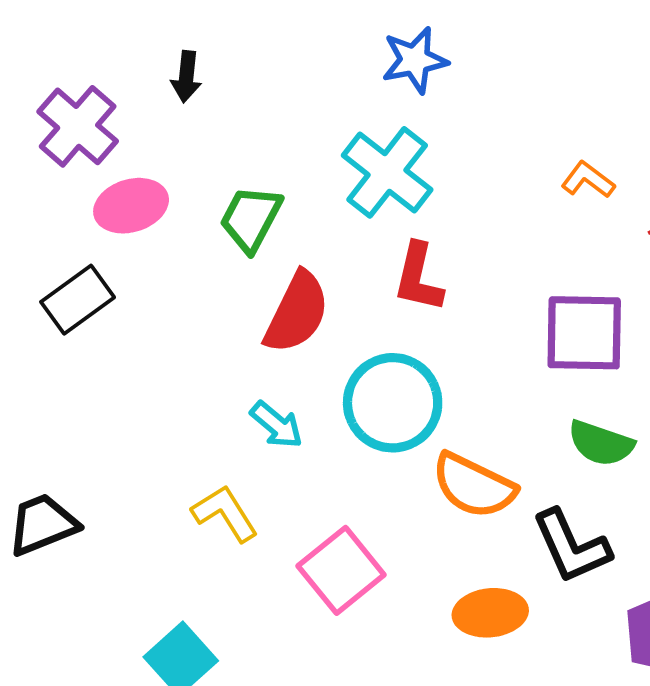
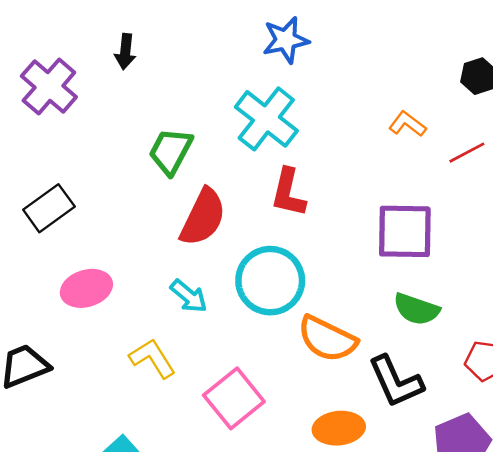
pink ellipse: (131, 206) -> (86, 288), moved

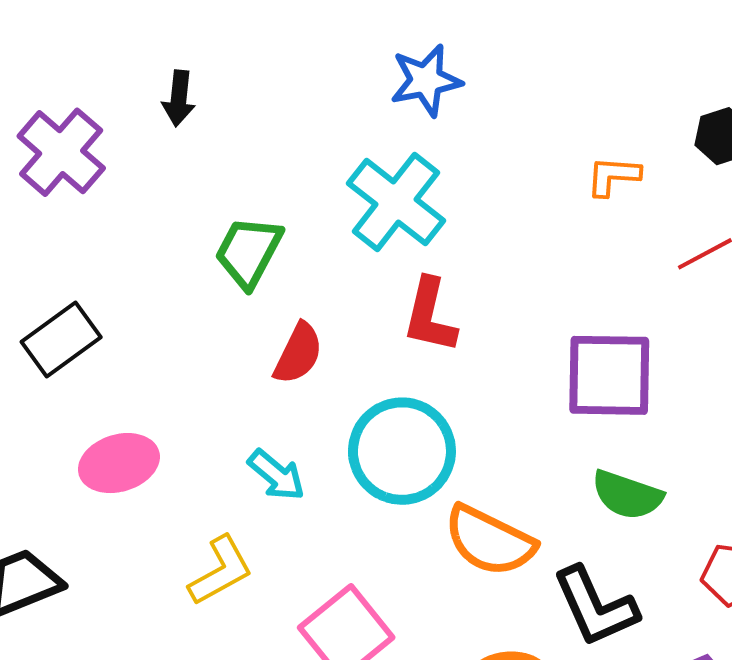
orange L-shape: (407, 124) -> (613, 176), moved, turned -33
red semicircle: (203, 217) -> (298, 353), size x0.7
yellow L-shape: (152, 358) -> (221, 571), turned 93

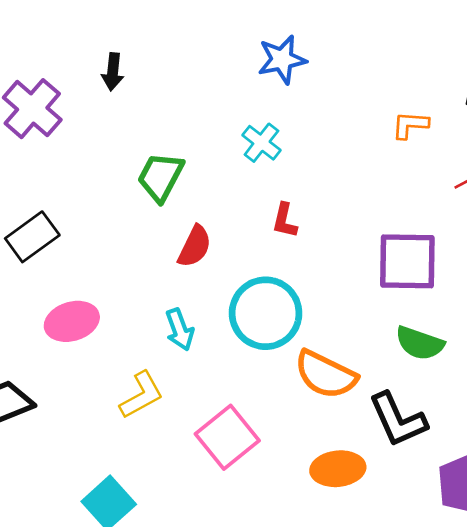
cyan cross: (396, 202) -> (261, 143), size x0.6
red L-shape: (430, 316) -> (285, 220), size x0.7
cyan arrow: (276, 475) -> (180, 330), turned 30

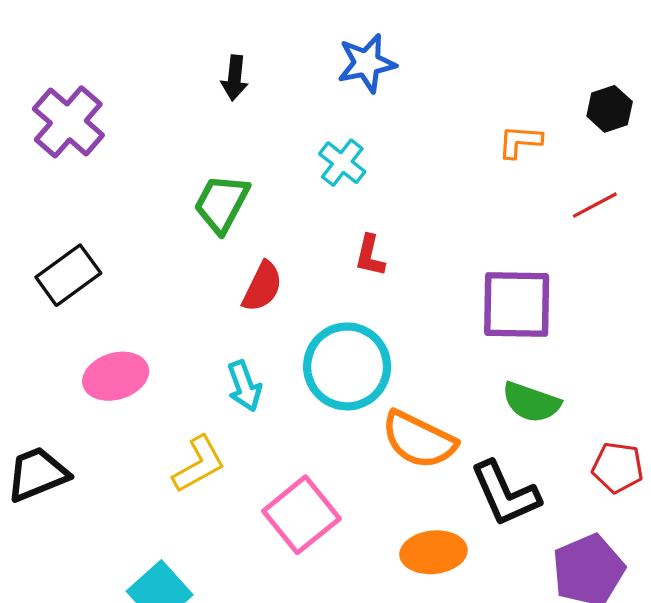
black arrow: (113, 72) -> (235, 78), moved

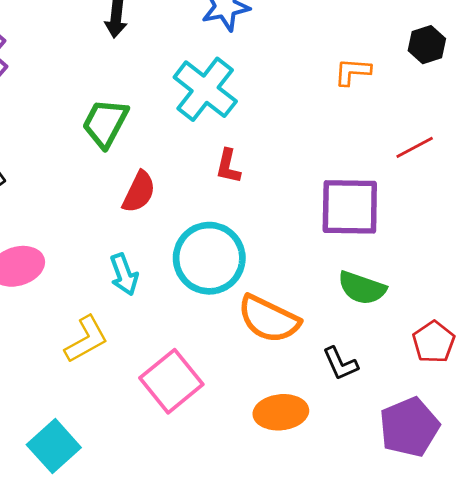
cyan cross: (342, 163) -> (205, 89), size x1.6
red line: (595, 205) -> (415, 147), moved
red pentagon: (618, 468) -> (434, 342), turned 30
black L-shape: (505, 494) -> (340, 364), size x0.6

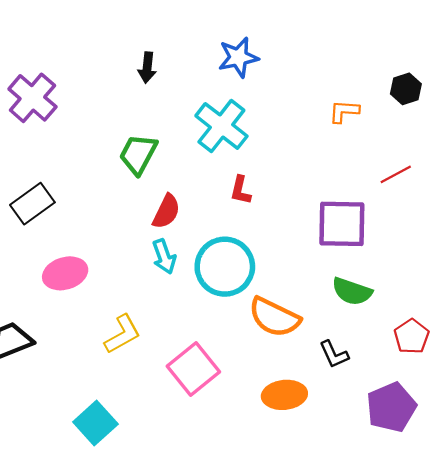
cyan arrow: (124, 274) -> (164, 257), moved

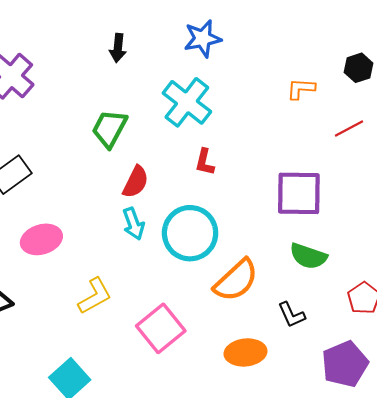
red line: (396, 174) -> (349, 129), moved
orange semicircle: (274, 317) -> (236, 280), turned -69

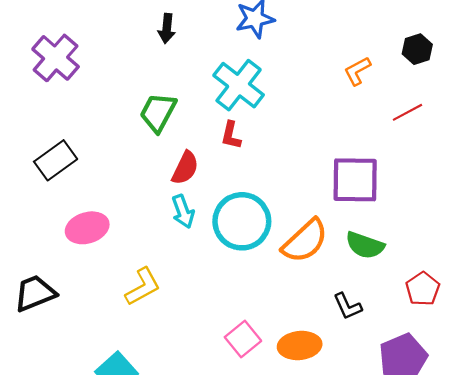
orange L-shape: (301, 89) -> (357, 71), turned -32
red L-shape: (205, 162) -> (231, 135), moved
orange semicircle: (236, 280) -> (305, 241), moved
pink square: (161, 328) -> (243, 339), moved, size x0.7

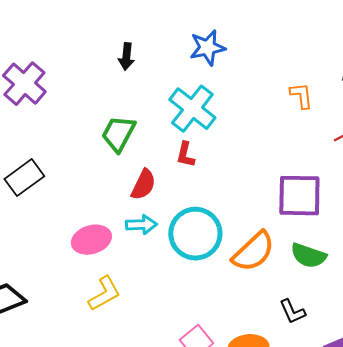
orange L-shape: (357, 71) -> (301, 96), turned 112
cyan arrow: (183, 211) -> (141, 225), turned -72
pink ellipse: (87, 228) -> (91, 240), moved

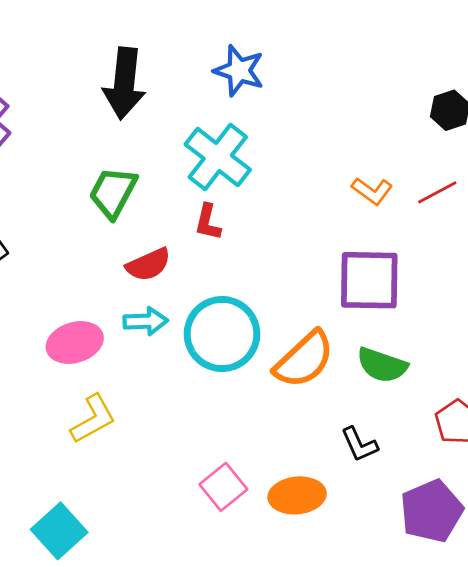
blue star: (207, 48) -> (239, 71), turned 30
black arrow: (126, 57) -> (124, 83), size x1.8
orange L-shape: (301, 96) -> (372, 191), moved, turned 132
red semicircle: (143, 185) -> (148, 265), turned 40

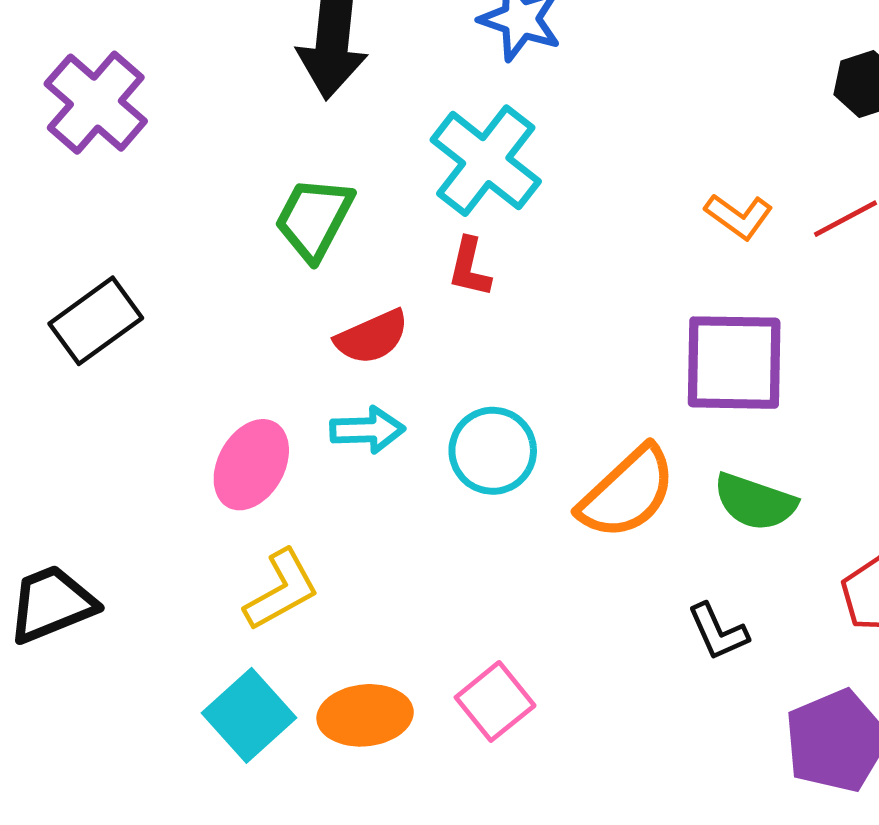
cyan circle: (222, 334) -> (493, 451), size x0.7
pink ellipse: (75, 342) -> (251, 465), turned -44
orange ellipse: (297, 495) -> (365, 715), moved
cyan square: (59, 531) -> (249, 715), moved

